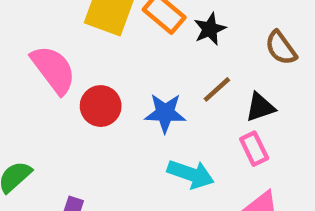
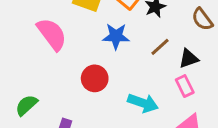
red circle: (101, 106) -> (95, 78), moved
blue star: (165, 113) -> (116, 36), moved

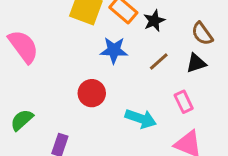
pink semicircle: (52, 34) -> (23, 46), moved
black triangle: (189, 59) -> (196, 63), moved

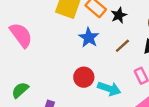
blue star: (114, 50) -> (89, 38), turned 30
red circle: (92, 93) -> (84, 77), moved

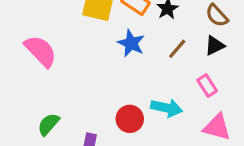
red circle: (84, 77) -> (130, 119), moved

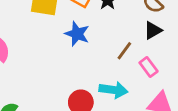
brown line: (177, 49) -> (124, 51), moved

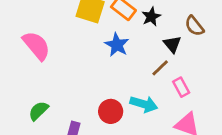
black triangle: (153, 30) -> (172, 44), moved, turned -48

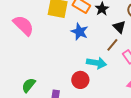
pink semicircle: (36, 46) -> (23, 25), moved
cyan arrow: (144, 104) -> (96, 63), moved

